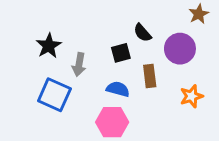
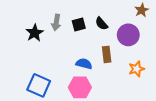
black square: (121, 53) -> (79, 25), moved
gray arrow: (79, 64) -> (56, 23), moved
blue square: (54, 95) -> (39, 85), moved

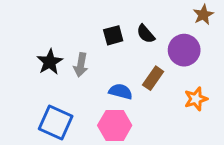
gray arrow: (56, 23) -> (81, 65), moved
black star: (35, 33) -> (50, 62), moved
brown rectangle: (107, 54) -> (153, 78), turned 42

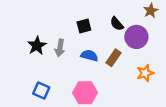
black semicircle: (146, 34) -> (117, 24), moved
blue semicircle: (121, 91) -> (89, 56), moved
blue square: (56, 122) -> (41, 91), size x0.7

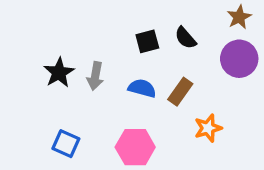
black square: (84, 26) -> (147, 41), moved
purple circle: (136, 37) -> (239, 59), moved
orange star: (145, 73) -> (208, 128), moved

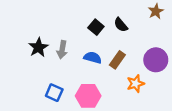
black square: (147, 41) -> (96, 27), turned -35
purple circle: (239, 59) -> (156, 60), moved
blue square: (66, 144) -> (54, 93), moved

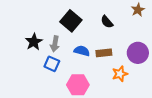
black square: (96, 27) -> (71, 21), moved, size x1.5
brown rectangle: (117, 60) -> (104, 53), turned 49
blue square: (54, 93) -> (52, 64), moved

